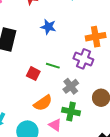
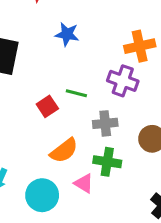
red square: (33, 74) -> (47, 106), turned 32
gray cross: (71, 86) -> (105, 123), turned 35

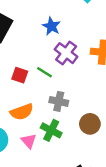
purple cross: (123, 81) -> (66, 53), moved
red square: (47, 106) -> (20, 75), turned 35

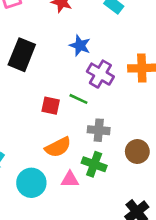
pink triangle: (29, 141) -> (70, 179), turned -42

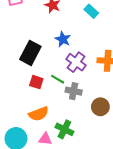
black rectangle: (22, 55) -> (30, 53), moved
gray cross: (99, 130) -> (74, 91), moved
brown circle: (137, 151) -> (100, 107), moved

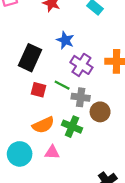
brown circle: (100, 107) -> (100, 112), moved
green cross: (64, 129) -> (72, 127), moved

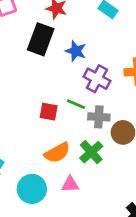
black rectangle: (30, 58) -> (41, 39), moved
green cross: (72, 127) -> (91, 152), turned 30

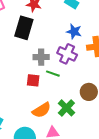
blue star: (76, 51) -> (74, 32), moved
gray cross: (99, 117) -> (41, 57), moved

